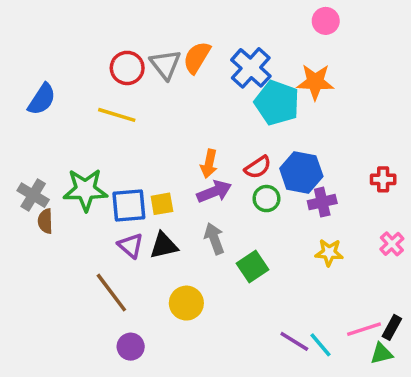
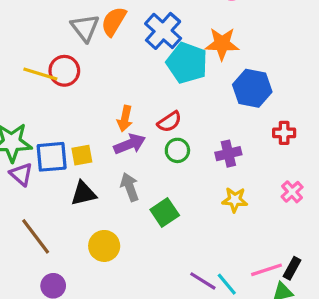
red circle: (127, 68) -> (64, 71), moved
blue hexagon: (301, 172) -> (252, 88), moved
purple triangle: (131, 246) -> (21, 174), moved

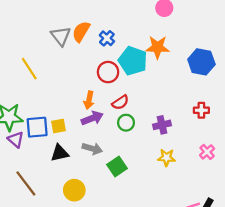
blue cross: (163, 31) -> (107, 38), moved, size x0.6
red circle: (64, 71) -> (108, 72), moved
yellow line: (40, 74) -> (29, 69), turned 40
blue hexagon: (252, 88) -> (201, 62), moved
gray arrow: (130, 187) -> (92, 149), turned 126

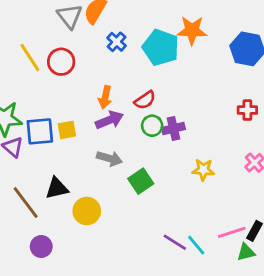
blue cross: (107, 38) -> (117, 42), moved
red circle: (108, 72) -> (61, 62), moved
purple cross: (162, 125) -> (173, 129), moved
black triangle: (60, 153) -> (57, 188), moved

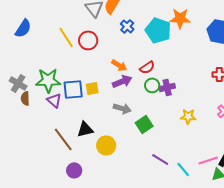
orange arrow: (105, 97) -> (119, 65), turned -70
purple line: (175, 242) -> (160, 159), moved

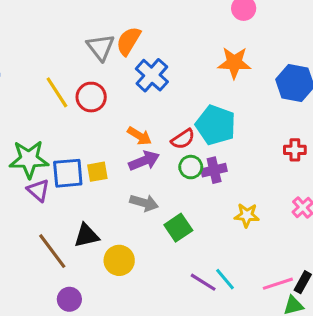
blue cross: (127, 26) -> (152, 75), size x1.5
cyan pentagon: (158, 30) -> (216, 125), moved
cyan line: (183, 169) -> (225, 279), moved

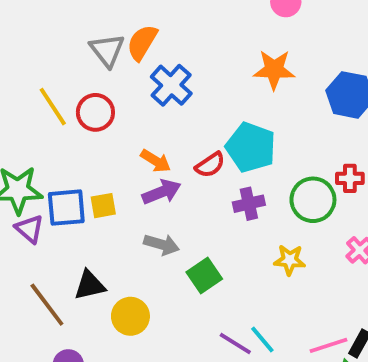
green circle: (191, 167) -> (313, 200), moved, size x1.5

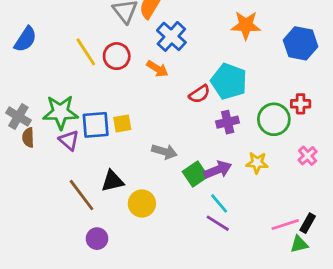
orange arrow: (156, 161) -> (157, 69), moved
purple arrow: (161, 192) -> (218, 170), moved
cyan line: (262, 340) -> (219, 203), moved

